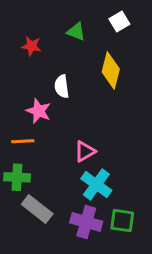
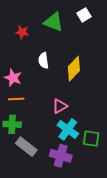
green triangle: (76, 32) -> (54, 22), size x1.5
yellow diamond: (111, 71) -> (74, 69), moved, turned 30
pink star: (39, 111) -> (13, 78), moved
green square: (122, 221) -> (91, 139), moved

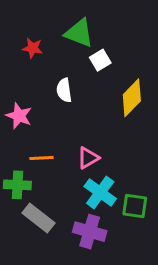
white square: (84, 15) -> (100, 60), moved
yellow diamond: (74, 69) -> (132, 98), moved
orange line: (16, 99) -> (42, 158), moved

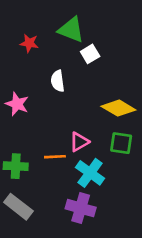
yellow diamond: (132, 98) -> (118, 108), moved, turned 76
orange line: (42, 158) -> (55, 157), moved
green square: (135, 206) -> (121, 143), moved
gray rectangle: (39, 218) -> (18, 207), moved

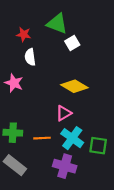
white semicircle: (58, 81) -> (30, 57), moved
yellow diamond: (118, 108) -> (74, 86), moved
green square: (121, 143) -> (98, 146), moved
orange line: (55, 157) -> (42, 138), moved

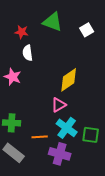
white square: (72, 43) -> (87, 30), moved
yellow diamond: (74, 86) -> (69, 80), turned -65
orange line: (42, 138) -> (40, 137), moved

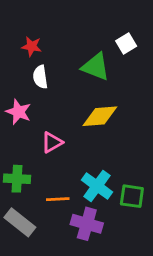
green triangle: (53, 22) -> (96, 67), moved
yellow diamond: (69, 80) -> (100, 116), turned 30
pink triangle: (59, 105) -> (52, 142), moved

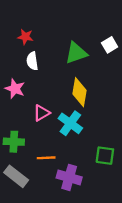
white square: (126, 43) -> (110, 45), moved
green triangle: (96, 67) -> (76, 53), turned -40
yellow diamond: (100, 116) -> (80, 92), turned -76
cyan cross: (97, 186) -> (70, 123), moved

